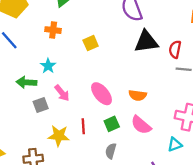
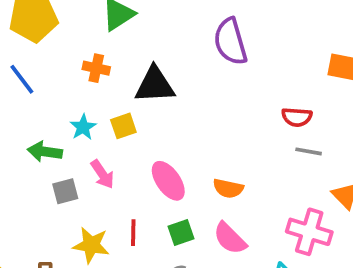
black triangle: (146, 42) -> (155, 85), moved
yellow square: (91, 43) -> (123, 126), moved
red semicircle: (175, 49) -> (297, 117), turned -102

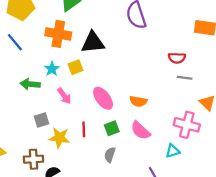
orange cross: (96, 68) -> (58, 34), size x1.6
gray square: (65, 191) -> (41, 120), moved

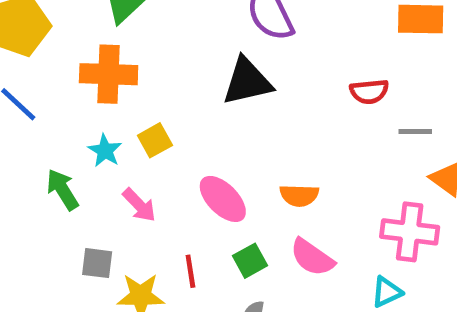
black triangle: (93, 42) -> (247, 82), moved
gray line: (185, 78) -> (415, 131), moved
green arrow: (30, 84) -> (63, 190), turned 60
gray square: (41, 120) -> (97, 263), turned 32

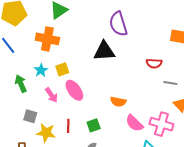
pink ellipse: (223, 199) -> (74, 90), moved
pink semicircle: (312, 257) -> (134, 123), moved

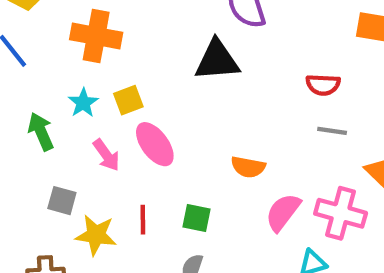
gray line: (170, 83) -> (332, 131), moved
pink semicircle: (134, 123) -> (283, 212), turned 84
green square: (94, 125) -> (197, 218), turned 32

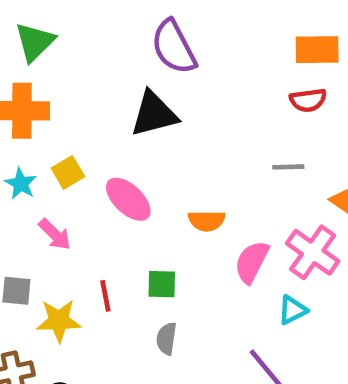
red semicircle: (323, 85) -> (308, 100), moved
pink ellipse: (155, 144) -> (128, 199), moved
pink cross: (341, 213) -> (313, 252), turned 30

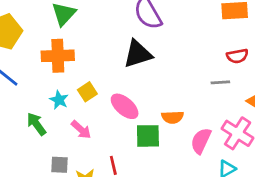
red semicircle: (308, 100) -> (237, 56), moved
green square: (162, 284) -> (148, 136), moved, size x1.4

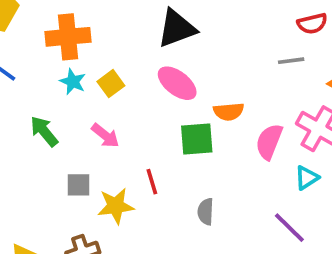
cyan star: (59, 100) -> (73, 82), moved
pink ellipse: (125, 106) -> (177, 83), moved

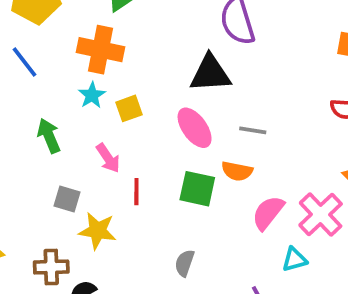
gray line: (291, 61) -> (253, 130), moved
red line: (152, 182) -> (136, 192), moved

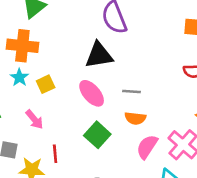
orange semicircle: (237, 171) -> (135, 118), moved
green square: (197, 189) -> (97, 135), turned 35
red line: (136, 192) -> (55, 154), moved

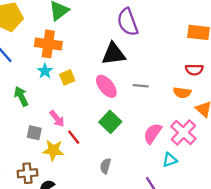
orange semicircle: (135, 118) -> (182, 93), moved
pink arrow: (34, 119) -> (57, 119), moved
red line: (55, 154) -> (74, 137), turned -35

